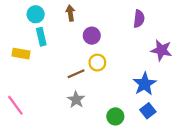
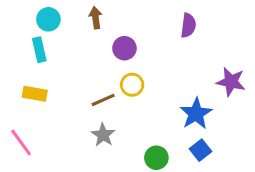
cyan rectangle: (41, 37) -> (39, 50), moved
purple star: (161, 50) -> (231, 82), moved
yellow rectangle: (21, 54) -> (35, 94), moved

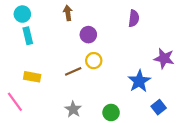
cyan circle: (48, 19) -> (22, 14), moved
yellow rectangle: (35, 94) -> (32, 77), moved
gray star: (103, 135) -> (73, 109), moved
blue square: (200, 150) -> (159, 107), moved

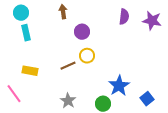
purple star: (164, 58) -> (152, 21), moved
blue star: (139, 81) -> (119, 86), moved

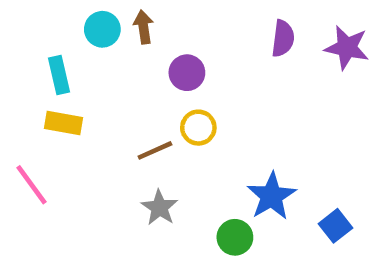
cyan circle: (21, 13) -> (102, 29), moved
yellow rectangle: (30, 71) -> (63, 123), moved
pink line: (14, 94) -> (31, 185), moved
gray star: (68, 101) -> (159, 208), moved

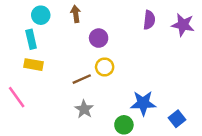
cyan circle: (102, 29) -> (41, 15), moved
blue star: (272, 196) -> (143, 103), turned 30

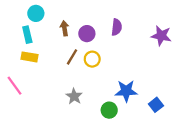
brown arrow: (76, 14) -> (65, 28), moved
purple semicircle: (149, 20) -> (117, 27), moved
purple star: (183, 25) -> (161, 36), moved
brown line: (82, 79) -> (72, 57), moved, turned -35

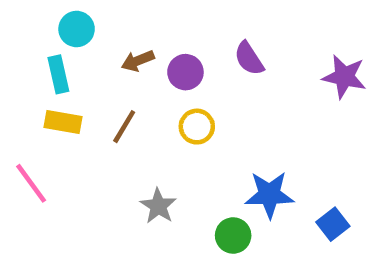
purple semicircle: (117, 27) -> (249, 59), turned 140
brown arrow: (65, 28) -> (138, 61), turned -104
brown line: (72, 57) -> (124, 127), moved

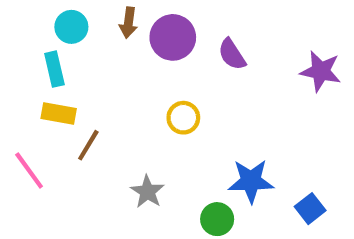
brown arrow: (138, 61) -> (128, 23), moved, turned -60
purple circle: (185, 72) -> (173, 37), moved, size x1.4
brown line: (124, 127) -> (88, 145), moved

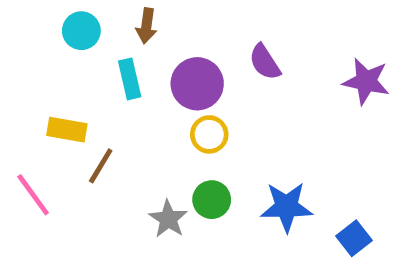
purple circle: (173, 37) -> (197, 84), moved
cyan rectangle: (54, 69) -> (130, 79), moved
green circle: (217, 219) -> (212, 200), moved

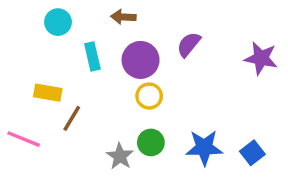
brown arrow: (146, 26) -> (123, 17), moved, turned 85
purple semicircle: (265, 62) -> (189, 44), turned 72
pink line: (33, 195) -> (24, 139), turned -32
blue square: (354, 238) -> (252, 153), moved

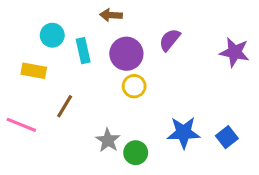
cyan circle: (58, 22) -> (52, 35), moved
yellow rectangle: (48, 93) -> (34, 71), moved
green circle: (151, 142) -> (136, 153), moved

